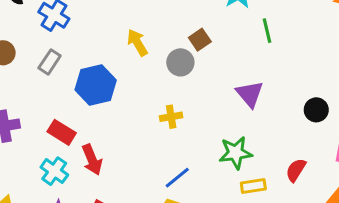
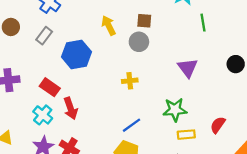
brown square: (200, 40) -> (144, 21), moved, turned 35
black circle: (316, 110) -> (236, 64), moved

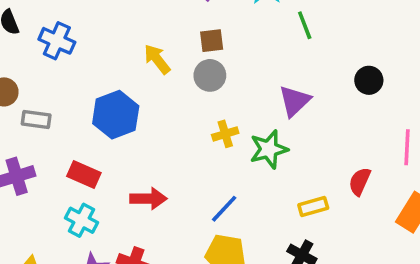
gray rectangle: (44, 36) -> (36, 119), moved, turned 72
purple triangle: (188, 68) -> (295, 101), turned 35
yellow cross: (130, 81) -> (225, 134), moved
red arrow: (71, 108) -> (148, 199), moved, turned -60
green star: (175, 110) -> (269, 149), moved

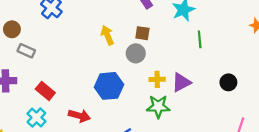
blue hexagon: (116, 115) -> (109, 86), moved
yellow cross: (225, 134) -> (157, 79), moved

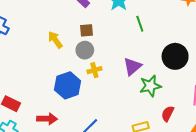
yellow cross: (157, 79) -> (94, 70), moved
black circle: (228, 82) -> (175, 56), size x1.6
green star: (158, 106) -> (150, 86), moved

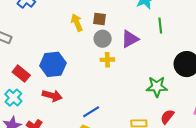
brown square: (87, 30) -> (100, 19), moved
purple triangle: (132, 67) -> (130, 39), moved
blue hexagon: (68, 85) -> (53, 64), moved

